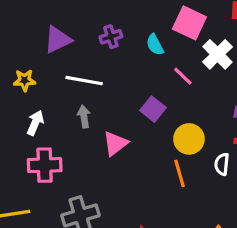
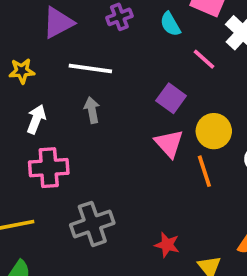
pink triangle: (115, 143) -> (169, 144), moved, turned -32

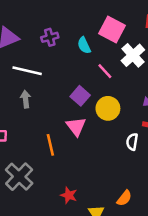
yellow circle: (214, 131) -> (108, 108), moved
orange line: (204, 171) -> (50, 145), moved
gray cross: (92, 224) -> (19, 177), turned -32

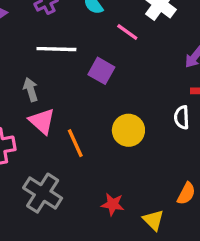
white line: (27, 71) -> (56, 49), moved
yellow circle: (108, 108) -> (128, 130), moved
pink triangle: (76, 126) -> (42, 121), moved

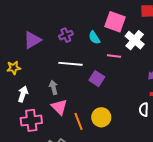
pink line: (127, 32) -> (114, 56), turned -32
yellow circle: (128, 130) -> (101, 117), moved

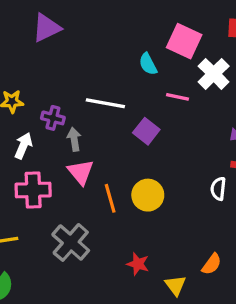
purple cross: (66, 35) -> (53, 118), moved, turned 32
purple triangle: (32, 40) -> (47, 28), moved

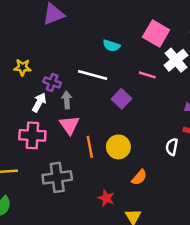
cyan semicircle: (148, 64) -> (111, 46), moved, turned -49
white arrow: (23, 146) -> (39, 102), moved
gray cross: (71, 242) -> (57, 177), turned 36
orange semicircle: (212, 264) -> (139, 177), moved

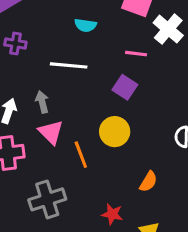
purple cross: (52, 82) -> (15, 43), moved
purple square: (122, 99) -> (125, 87), moved
yellow circle: (118, 147) -> (115, 132), moved

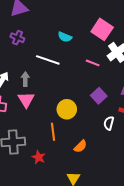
purple square: (125, 87) -> (99, 96), moved
orange line: (81, 155) -> (53, 132), moved
red star: (112, 214) -> (39, 157), moved

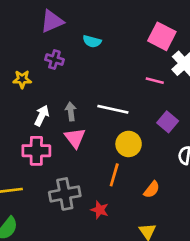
cyan semicircle: (65, 37) -> (92, 41), moved
white line: (48, 60) -> (113, 109), moved
orange line: (53, 132) -> (114, 175), turned 30

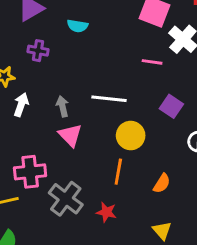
white arrow: (42, 116) -> (21, 105), moved
pink cross: (36, 151) -> (30, 172), moved
gray cross: (65, 194) -> (66, 199), turned -36

